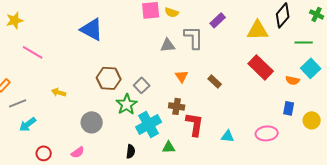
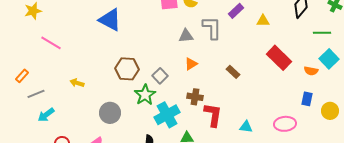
yellow triangle: (258, 30) -> (263, 21), moved, size x0.6
orange triangle: (182, 76) -> (191, 64), moved, turned 32

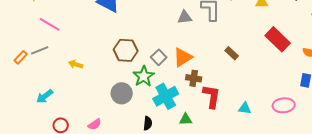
orange triangle: (191, 64) -> (183, 57), moved, size x1.5
gray line: (36, 94) -> (40, 50), moved
gray circle: (110, 113) -> (122, 93), moved

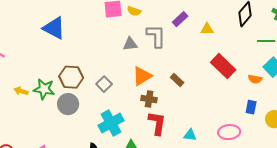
orange triangle: (183, 57) -> (142, 76), moved
green star: (144, 76) -> (44, 89), moved, turned -30
brown cross: (194, 78) -> (149, 99), moved
gray circle: (122, 93) -> (68, 104), moved

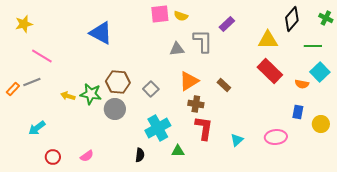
yellow triangle: (207, 29) -> (268, 40), moved, size x1.5
cyan triangle: (190, 135) -> (237, 140), turned -48

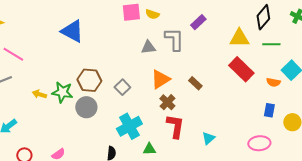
green line: (313, 46) -> (271, 44), moved
brown cross: (196, 104) -> (167, 102), turned 35
pink ellipse: (276, 137) -> (259, 143), moved

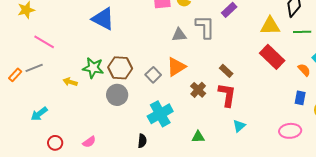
orange triangle: (160, 79) -> (176, 67), moved
orange semicircle: (273, 82) -> (304, 70), turned -144
green star: (62, 92) -> (93, 68), moved
red L-shape: (175, 126) -> (227, 95), moved
green triangle: (149, 149) -> (198, 137), moved

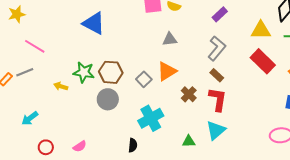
gray L-shape: (205, 27) -> (217, 48), moved, turned 40
cyan triangle: (239, 126) -> (216, 130), moved, size x1.5

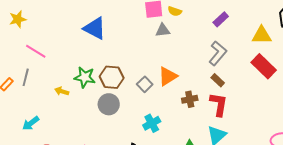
gray triangle: (170, 39) -> (163, 30), moved
gray line: (25, 72) -> (26, 77), turned -54
brown cross: (189, 94) -> (190, 99), turned 35
cyan cross: (151, 118) -> (152, 123), size x0.7

